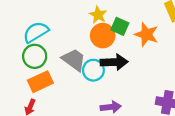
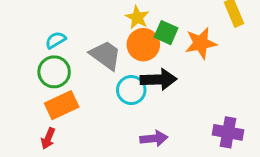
cyan semicircle: (36, 32) -> (56, 40), size x0.6
orange star: (146, 34) -> (201, 43), turned -30
gray trapezoid: (74, 60) -> (106, 55), moved

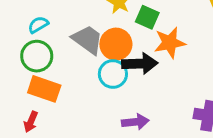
orange star: (201, 43) -> (170, 43), moved
orange circle: (143, 45) -> (116, 44), moved
orange rectangle: (62, 105) -> (44, 89), turned 44

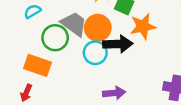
green circle: (37, 56) -> (55, 38), moved

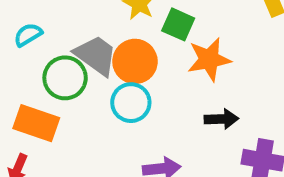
black arrow: (118, 44) -> (221, 119), moved, size x0.7

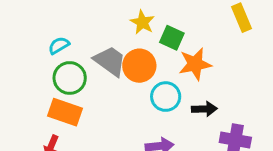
green circle: (65, 78) -> (70, 78), moved
cyan circle: (131, 103) -> (166, 97), moved

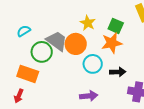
yellow star: (142, 22) -> (88, 23), moved
green square: (172, 38) -> (116, 26), moved
green circle: (70, 78) -> (42, 52), moved

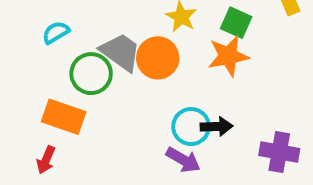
cyan circle: (93, 64) -> (191, 127), moved
black arrow: (118, 72) -> (217, 127), moved
purple arrow: (89, 96) -> (183, 160), turned 36

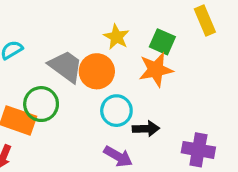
green circle: (91, 74) -> (41, 104), moved
cyan circle: (191, 127) -> (116, 111), moved

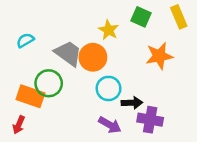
green square: (162, 42) -> (141, 17), moved
orange star: (156, 70) -> (159, 56), moved
purple cross: (198, 150) -> (150, 120), moved

